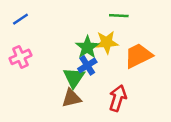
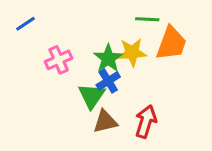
orange trapezoid: (138, 56) -> (171, 43), moved, turned 136
pink cross: (20, 57) -> (59, 60), moved
brown triangle: (71, 98) -> (105, 122), moved

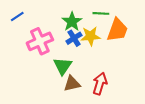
green star: (108, 58) -> (72, 22), moved
pink cross: (59, 60) -> (40, 41), size x1.4
blue cross: (108, 81) -> (74, 38), moved

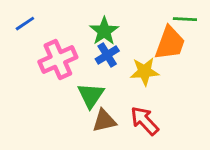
green line: (101, 13) -> (185, 19), moved
yellow star: (91, 36) -> (145, 71), moved
red arrow: (100, 84) -> (145, 121), turned -60

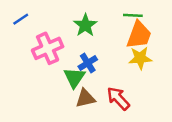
green line: (185, 19) -> (133, 15), moved
blue cross: (107, 55) -> (88, 63), moved
yellow star: (145, 71) -> (140, 58), moved

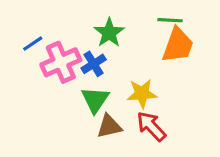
blue line: (21, 19) -> (33, 44), moved
yellow star: (140, 58) -> (142, 94), moved
blue cross: (88, 63) -> (94, 64), moved

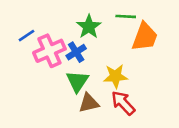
green line: (170, 20) -> (126, 16), moved

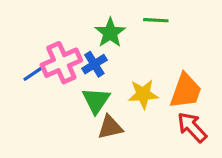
blue line: (27, 36) -> (33, 74), moved
orange trapezoid: (145, 37) -> (186, 91), moved
red arrow: (123, 103) -> (192, 127), moved

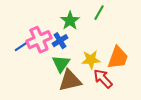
green line: (156, 20) -> (99, 13), turned -63
brown triangle: (110, 127) -> (70, 81), size x1.4
red arrow: (192, 127) -> (103, 79), moved

